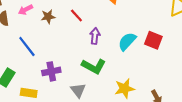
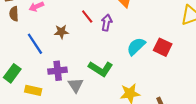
brown star: (48, 17) -> (61, 32), moved
purple arrow: (95, 36) -> (107, 23), moved
gray triangle: (78, 90) -> (76, 85), moved

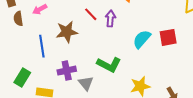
brown star: (61, 32) -> (67, 32), size x1.5
blue line: (35, 44) -> (42, 46), turned 30
red square: (163, 47) -> (168, 37), turned -30

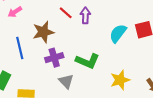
purple cross: (67, 71) -> (54, 58), moved

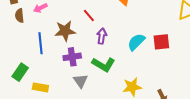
purple arrow: (85, 15) -> (102, 36), moved

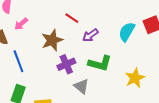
purple arrow: (102, 36) -> (90, 35), turned -119
blue line: (40, 43) -> (18, 61), moved

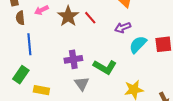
purple arrow: (90, 35) -> (123, 27), moved
brown star: (52, 40) -> (68, 16), moved, turned -30

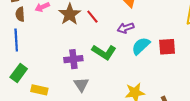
blue line: (29, 44) -> (16, 40), moved
green L-shape: (105, 67) -> (104, 52), moved

